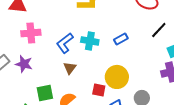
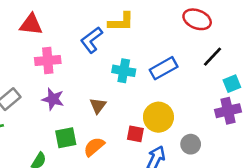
blue rectangle: (121, 39) -> (164, 68), size x1.5
blue L-shape: (65, 43) -> (92, 40), moved
purple star: (24, 64) -> (53, 99), moved

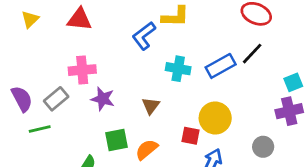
black line: (213, 57) -> (252, 54), moved
pink cross: (48, 61) -> (82, 70), moved
gray circle: (191, 144) -> (263, 147), moved

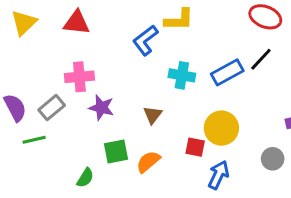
yellow triangle: (30, 19) -> (24, 23), size x1.4

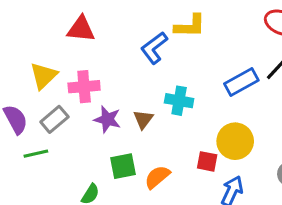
yellow triangle: (24, 23) -> (44, 76), moved
cyan cross: (182, 75) -> (179, 101), moved
brown triangle: (153, 115) -> (143, 119), moved

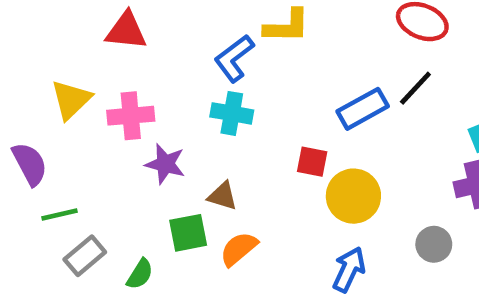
cyan cross: (179, 101) -> (232, 113), moved
gray rectangle: (54, 119) -> (85, 256), moved
brown triangle: (143, 119) -> (223, 196), moved, turned -50
red square: (207, 161) -> (312, 162), moved

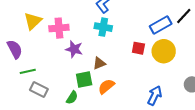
brown triangle: (223, 196) -> (99, 63), turned -40
yellow circle: (353, 196) -> (164, 51), moved
gray rectangle: (85, 256) -> (39, 89), turned 66
green semicircle: (140, 274) -> (72, 98), moved

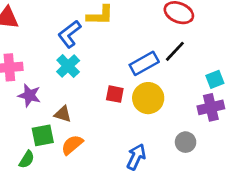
cyan cross: (103, 27) -> (68, 66), turned 36
brown triangle: (99, 63) -> (63, 114), turned 40

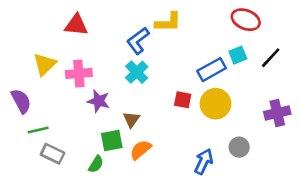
black line: (175, 51) -> (271, 58), moved
cyan square: (215, 79) -> (238, 55), moved
brown triangle: (63, 114) -> (131, 119), turned 48
gray circle: (186, 142) -> (239, 147), moved

